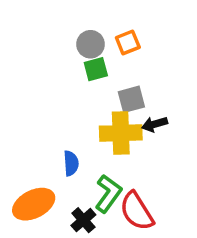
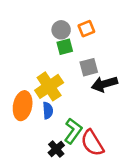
black arrow: (154, 124) -> (104, 84), size x1.5
yellow cross: (121, 133) -> (49, 86), moved, turned -32
orange ellipse: (34, 204) -> (23, 106), moved, turned -52

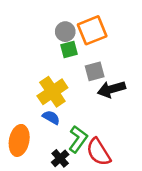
orange square: (86, 29) -> (92, 30), size x1.6
orange ellipse: (23, 106) -> (19, 140), moved
blue semicircle: (48, 110) -> (51, 117), turned -56

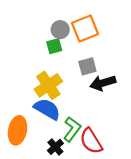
green square: (69, 50) -> (54, 46), moved
blue semicircle: (51, 117) -> (47, 109), size x1.6

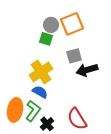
green square: (54, 46) -> (46, 39), turned 32
blue semicircle: (47, 109) -> (40, 92), size x0.7
green L-shape: (72, 129) -> (33, 111), moved

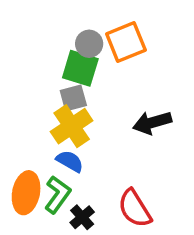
green square: (46, 39) -> (80, 68), size x1.5
gray square: (74, 56) -> (73, 98), moved

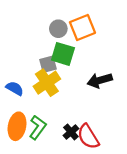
green square: (80, 68) -> (63, 54), moved
blue semicircle: (70, 161) -> (15, 88), moved
black cross: (82, 217) -> (71, 132), moved

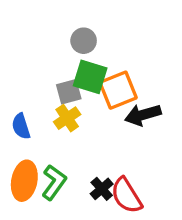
orange square: (82, 28) -> (118, 90), moved
yellow cross: (47, 83) -> (67, 118), size x0.7
blue semicircle: (15, 88) -> (21, 126), turned -138

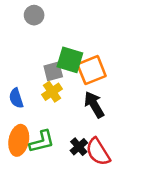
gray circle: (84, 41) -> (34, 15), moved
black arrow: (143, 115) -> (94, 105), moved, turned 76
green L-shape: (54, 182) -> (42, 142), turned 40

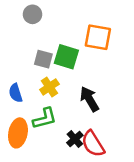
orange square: (92, 70) -> (98, 37), moved, turned 32
gray square: (53, 71) -> (43, 59), moved, turned 30
green L-shape: (42, 142) -> (45, 118), moved

